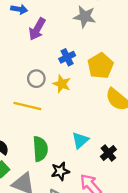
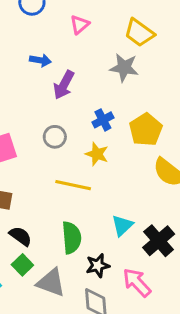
gray circle: (36, 79) -> (55, 137), moved
yellow line: (27, 106) -> (73, 185), moved
black cross: (108, 153) -> (159, 241), size x1.5

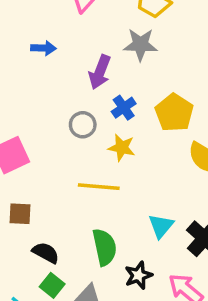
purple arrow: (64, 85) -> (100, 72), moved
gray circle: (55, 137) -> (83, 125), moved

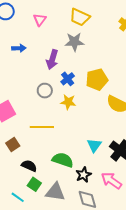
yellow pentagon: (174, 113) -> (97, 80), turned 30
yellow line: (99, 187) -> (42, 127), moved
brown square: (20, 214) -> (13, 144), turned -32
green semicircle: (104, 247) -> (63, 160), turned -55

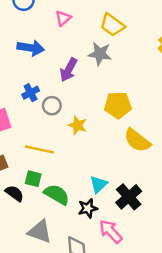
blue arrow: (19, 48) -> (31, 48), size x1.5
blue cross: (68, 79) -> (31, 93), moved
black star: (84, 175) -> (88, 208), moved
green square: (34, 184) -> (33, 179), moved, turned -32

